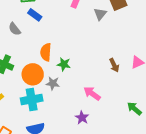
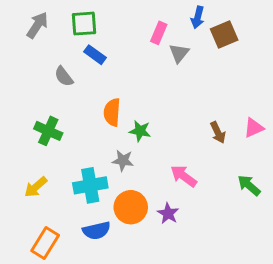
gray triangle: (100, 14) -> (179, 53), moved
orange circle: (33, 74) -> (131, 207), moved
green arrow: (134, 109) -> (249, 185), moved

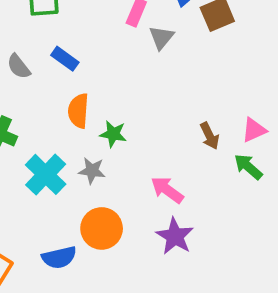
blue rectangle: (95, 55) -> (65, 59), moved
cyan cross: (90, 185) -> (46, 174), moved, turned -36
green arrow: (249, 185) -> (248, 167), moved
purple star: (168, 213) -> (175, 236), moved, size x1.4

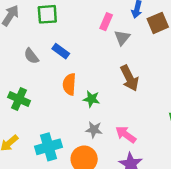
brown arrow: (210, 136) -> (129, 78), moved, size x1.5
gray star: (92, 171) -> (94, 130), moved
cyan cross: (46, 174) -> (48, 147), moved, turned 30

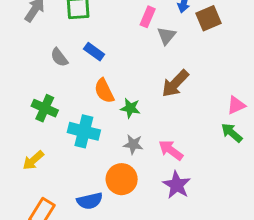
brown arrow: (129, 78) -> (175, 84), turned 70
orange semicircle: (69, 84) -> (104, 91), turned -30
cyan cross: (48, 147) -> (84, 131), moved, turned 30

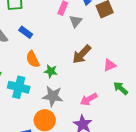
pink triangle: (236, 105) -> (110, 65), moved
gray star: (133, 144) -> (53, 96), size x1.5
pink arrow: (171, 150) -> (89, 99), moved, turned -66

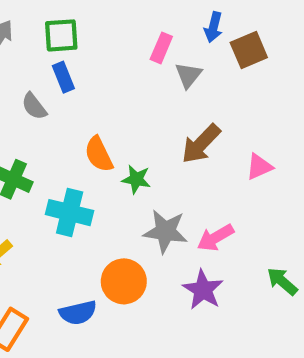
blue rectangle: (26, 32) -> (63, 77), moved, turned 32
green arrow: (121, 88) -> (282, 281), moved
gray star: (53, 96) -> (165, 231), moved

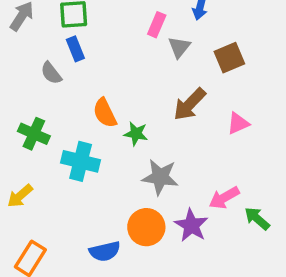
brown square: (249, 50) -> (229, 58), moved
pink arrow: (215, 238) -> (224, 198), moved
orange circle: (124, 281) -> (146, 227), moved
blue semicircle: (78, 313) -> (105, 251), moved

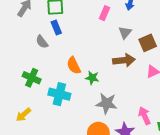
gray triangle: (179, 47) -> (125, 33), moved
brown square: (229, 58) -> (148, 43), moved
brown arrow: (190, 104) -> (124, 60), turned -140
pink arrow: (224, 198) -> (145, 116), turned 96

